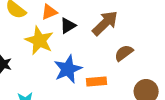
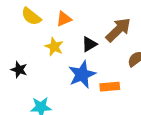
black triangle: (68, 26) -> (89, 44), moved
yellow star: (39, 41) -> (54, 47), size x0.7

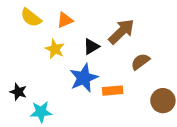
black star: (19, 70) -> (18, 92), moved

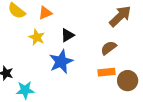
brown arrow: (121, 31) -> (120, 16), moved
orange rectangle: (113, 91) -> (106, 72), moved

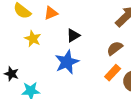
yellow star: (37, 37) -> (33, 39), moved
orange rectangle: (106, 72) -> (113, 73), turned -42

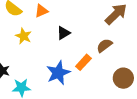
blue star: (67, 62) -> (58, 73), moved
orange rectangle: (113, 73) -> (83, 62), moved

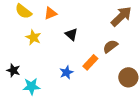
black triangle: (63, 33) -> (71, 34), turned -48
blue star: (58, 73) -> (66, 72), size x0.6

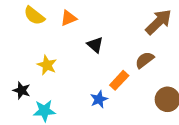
yellow star: (33, 37) -> (47, 65), moved
blue star: (66, 72) -> (99, 99), moved

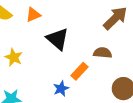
black triangle: (95, 45) -> (58, 39), size x1.5
brown semicircle: (145, 60) -> (103, 53), turned 42

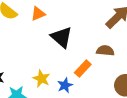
yellow star: (14, 57) -> (41, 79), moved

